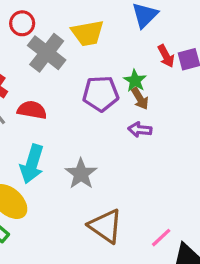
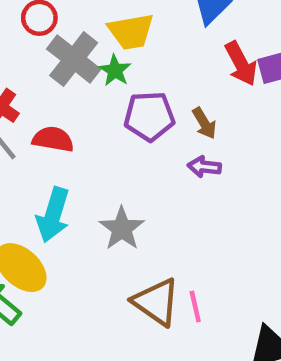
red arrow: (166, 56) -> (241, 64), size x1.4
green star: (135, 81) -> (115, 70), moved
pink line: (161, 238) -> (195, 307), moved, turned -60

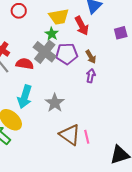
gray cross: (74, 59) -> (45, 52), moved
red arrow: (241, 64) -> (82, 26), moved
purple arrow: (204, 167) -> (91, 76), turned 96

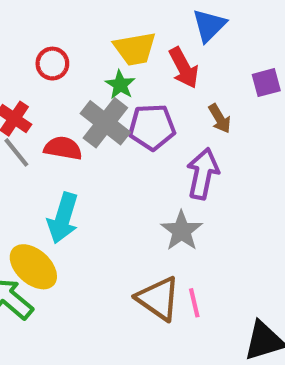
red circle: (19, 11) -> (52, 64), moved
brown arrow: (91, 57) -> (220, 119), moved
purple arrow: (91, 76) -> (203, 174), size x1.6
gray star: (55, 103) -> (182, 231), moved

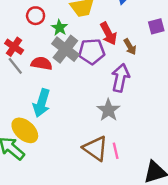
red arrow: (184, 68) -> (108, 34), moved
green star: (120, 85) -> (59, 28), moved

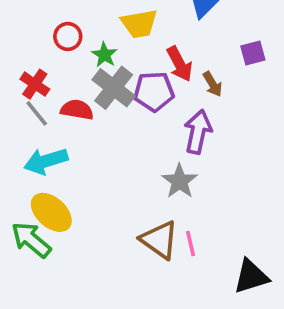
cyan arrow: (42, 103) -> (46, 161), moved, turned 56

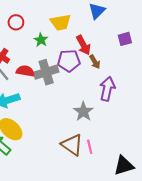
red circle: (68, 36) -> (16, 22), moved
brown arrow: (213, 84) -> (95, 62), moved
gray cross: (114, 88) -> (46, 72), moved, turned 35
purple arrow: (198, 132) -> (107, 89), moved

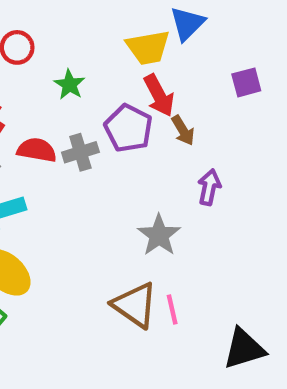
yellow trapezoid: (61, 22) -> (148, 47), moved
purple pentagon: (69, 61) -> (128, 128), turned 30
gray cross: (46, 72) -> (80, 152), size x0.7
purple arrow: (107, 89) -> (209, 187), size x0.7

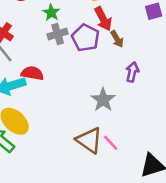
red semicircle: (37, 150) -> (32, 73), moved
gray cross: (80, 152) -> (58, 34), moved
pink line: (172, 309) -> (111, 143), turned -30

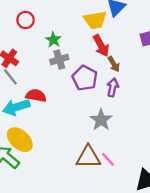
purple pentagon: (85, 38) -> (85, 78), moved
purple arrow: (132, 72) -> (113, 87), moved
brown triangle: (89, 140) -> (88, 157), turned -36

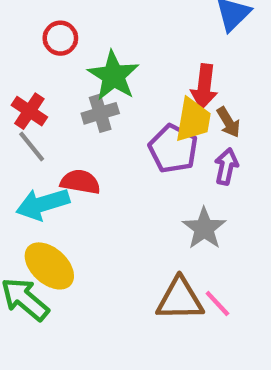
yellow trapezoid: (95, 20) -> (193, 120), moved, turned -70
green star: (53, 40) -> (113, 76), size x1.6
red arrow: (101, 46) -> (204, 87), turned 35
gray cross: (59, 59) -> (100, 113), moved

